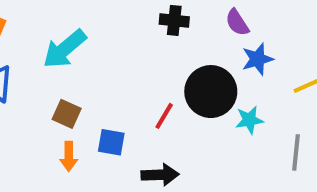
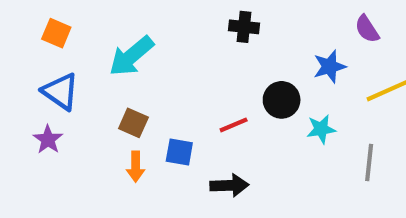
purple semicircle: (237, 23) -> (367, 29), moved
black circle: (211, 92) -> (282, 100), size x0.7
red line: (164, 116) -> (234, 125), turned 36

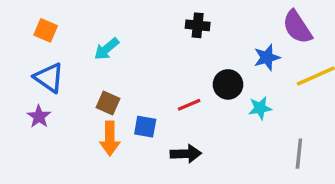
purple semicircle: (367, 29) -> (297, 27), size x1.5
cyan arrow: (131, 56) -> (106, 49), size x0.7
gray line: (369, 162) -> (299, 154), moved
orange arrow: (136, 167) -> (110, 138), size x1.4

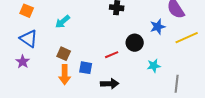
cyan star: (260, 108) -> (154, 66), moved

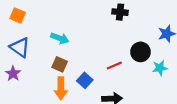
cyan arrow: (63, 22) -> (60, 38), moved, turned -119
cyan star: (154, 66) -> (160, 68), moved
blue square: (86, 68) -> (85, 80), turned 32

